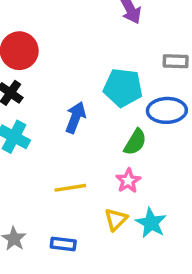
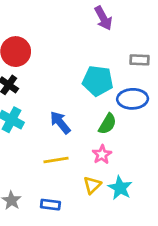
blue arrow: (75, 117) -> (60, 122), moved, turned -60

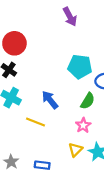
purple arrow: (103, 18) -> (70, 17), moved
yellow line: (56, 160) -> (36, 122), moved, turned 30

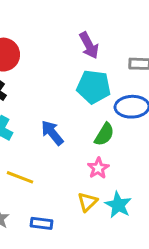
purple arrow: (70, 17) -> (89, 45), moved
yellow line: (36, 122) -> (20, 177), moved

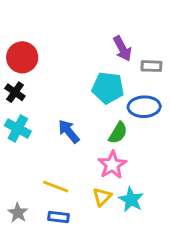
purple arrow: (89, 45) -> (122, 49), moved
pink star: (98, 168) -> (112, 165), size x1.4
yellow line: (20, 177) -> (56, 187), moved

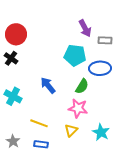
cyan cross: (18, 128) -> (13, 96), moved
pink star: (112, 165) -> (78, 108), turned -30
cyan star: (131, 200) -> (101, 132), moved

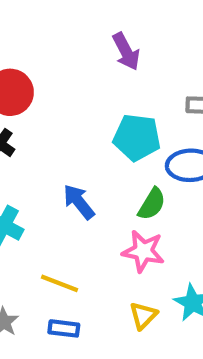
purple arrow: (85, 28) -> (126, 52), moved
yellow triangle: (71, 130) -> (143, 316), moved

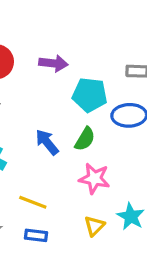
purple arrow: (126, 52) -> (53, 63), moved, turned -56
green semicircle: (152, 204) -> (85, 139), moved

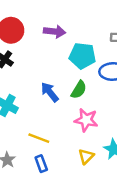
blue rectangle: (36, 235) -> (41, 164), turned 63

